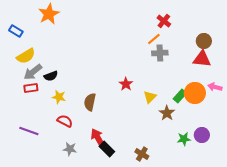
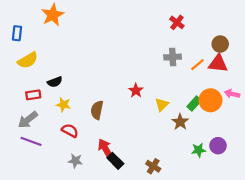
blue rectangle: (16, 31) -> (17, 33), turned 64
orange line: (154, 39) -> (197, 65), moved
gray arrow: (33, 72) -> (28, 120), moved

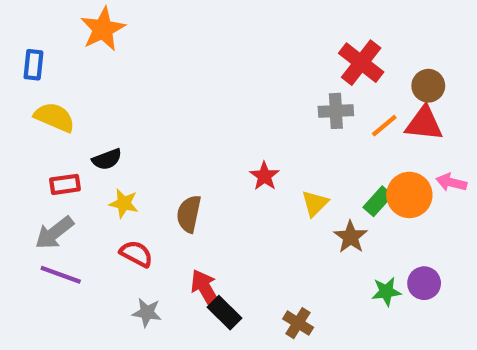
red cross: (177, 22) -> (361, 63), moved, size x1.5
yellow semicircle: (28, 60) -> (54, 117), turned -126

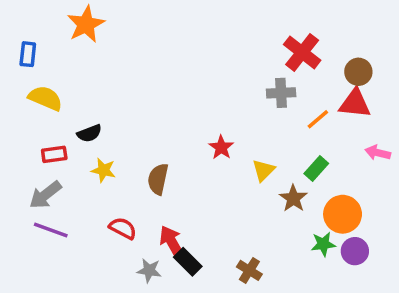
orange line: (384, 126) -> (318, 119), moved
orange circle: (409, 195) -> (343, 214), moved
red semicircle: (136, 254) -> (123, 228), moved
purple circle: (424, 283) -> (355, 251), moved
gray star: (147, 313) -> (149, 270), moved

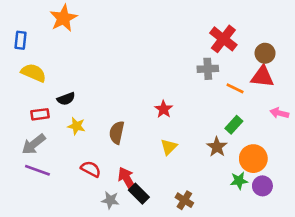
orange line: (318, 119) -> (235, 88), turned 66
yellow triangle: (263, 170) -> (169, 147), moved

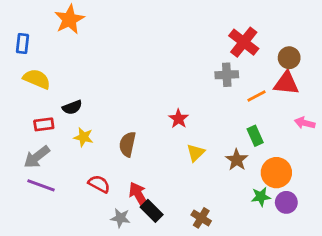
orange line: (235, 88) -> (257, 96), turned -54
green rectangle: (234, 125) -> (255, 136), turned -66
yellow triangle: (169, 147) -> (196, 153), moved

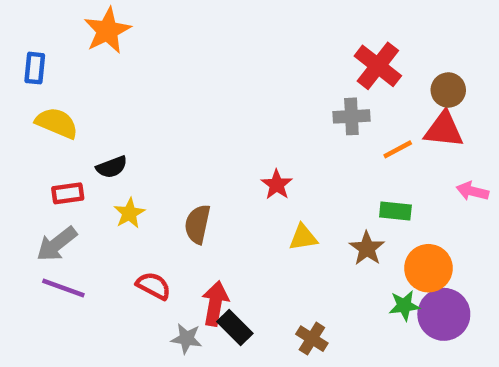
green rectangle: (255, 136) -> (395, 211), turned -60
yellow star: (84, 137) -> (129, 213), turned 30
yellow triangle: (196, 153) -> (303, 237), turned 36
red arrow: (139, 195) -> (215, 303), turned 40
purple circle: (286, 202) -> (444, 314), size x1.5

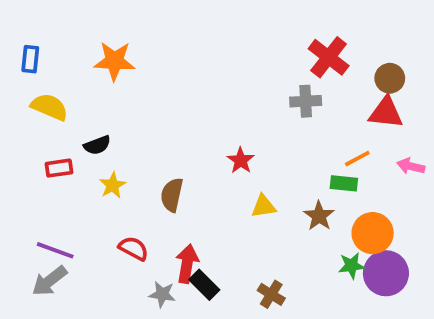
orange star: (107, 31) -> (114, 61), moved, turned 30
orange line: (398, 149) -> (357, 159), moved
gray arrow: (57, 244) -> (49, 281), moved

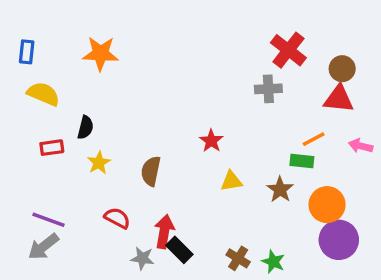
black semicircle: (97, 145) -> (85, 127), turned -55
green star: (352, 266) -> (273, 262), moved, turned 30

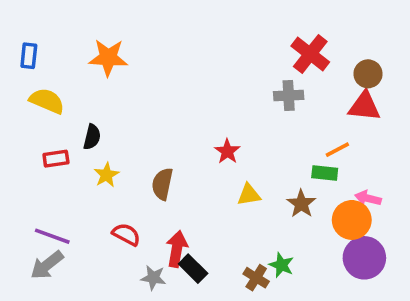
pink arrow: (361, 146) -> (368, 198), moved
green star: (273, 262) -> (281, 265), moved

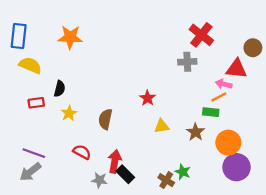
blue rectangle: (29, 56) -> (19, 36), size x1.5
brown circle: (368, 74) -> (253, 48), moved
pink arrow: (368, 198) -> (224, 84), moved

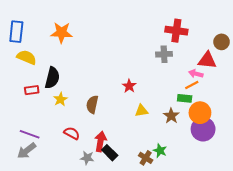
red cross: (201, 35) -> (176, 31), turned -30
black semicircle: (60, 89) -> (52, 78), size x1.5
orange circle: (228, 143) -> (200, 113), moved
purple circle: (237, 167) -> (203, 129), moved

